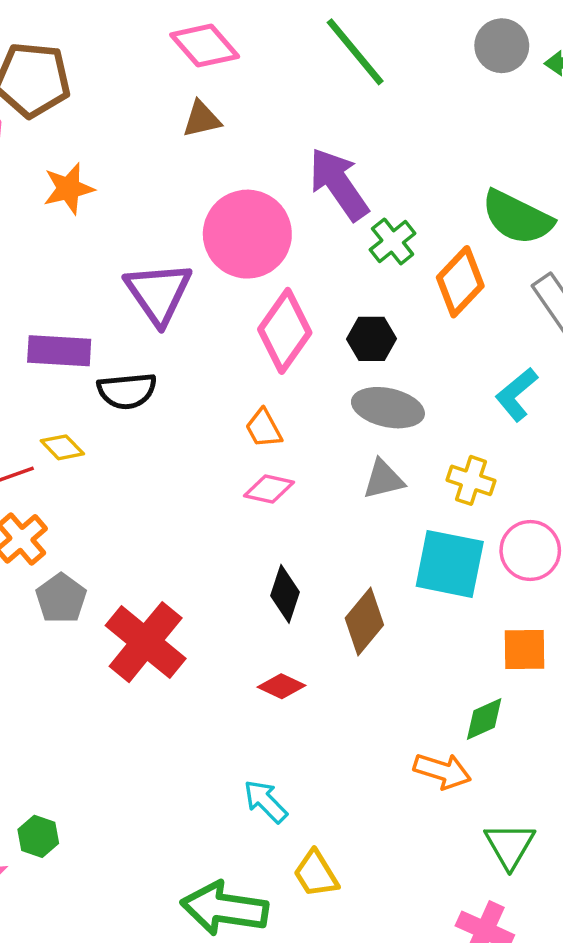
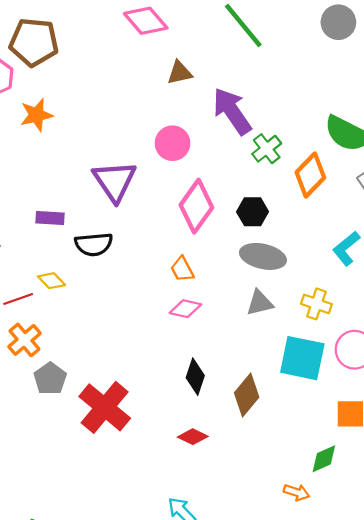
brown triangle: (202, 119) -> (180, 73), moved
orange star: (69, 189) -> (36, 115), moved
pink circle: (247, 234) -> (173, 143), size x0.6
purple rectangle: (59, 351) -> (50, 218), size x0.7
orange arrow: (442, 771) -> (297, 492), size x0.7

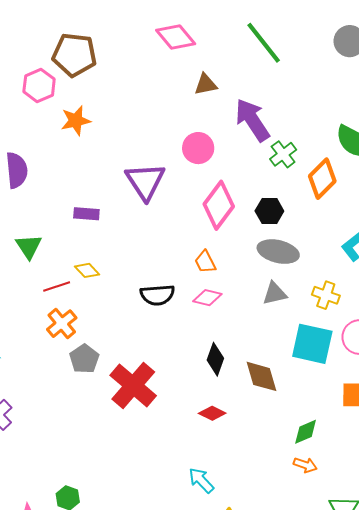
black semicircle: (94, 244) -> (157, 295), moved
brown diamond: (247, 395) -> (262, 376), turned -57
green diamond: (324, 459) -> (306, 432), moved

